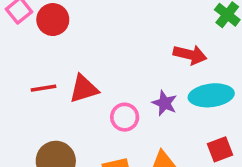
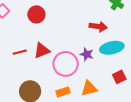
red circle: (53, 20) -> (36, 14), moved
pink circle: (125, 117) -> (66, 64), size x1.6

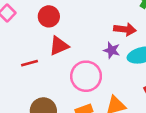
red triangle: (42, 51) -> (59, 46), moved
purple star: (87, 54) -> (112, 50), moved

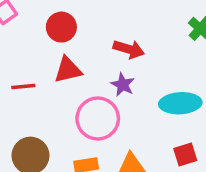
red arrow: (125, 29) -> (129, 49), moved
purple star: (112, 50) -> (123, 85), moved

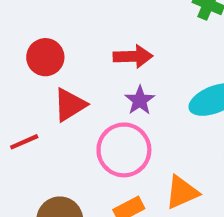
purple star: (123, 85) -> (140, 100), turned 30

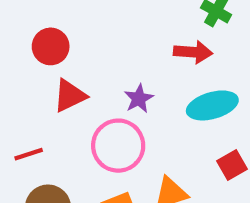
red arrow: (133, 56) -> (193, 52), moved
red line: (24, 142) -> (29, 154), moved

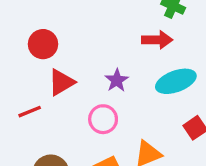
pink circle: (118, 146) -> (103, 119), size x0.7
red line: (29, 154) -> (30, 112), moved

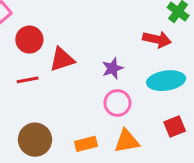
red circle: (43, 44) -> (29, 40), moved
pink circle: (103, 119) -> (117, 103), moved

